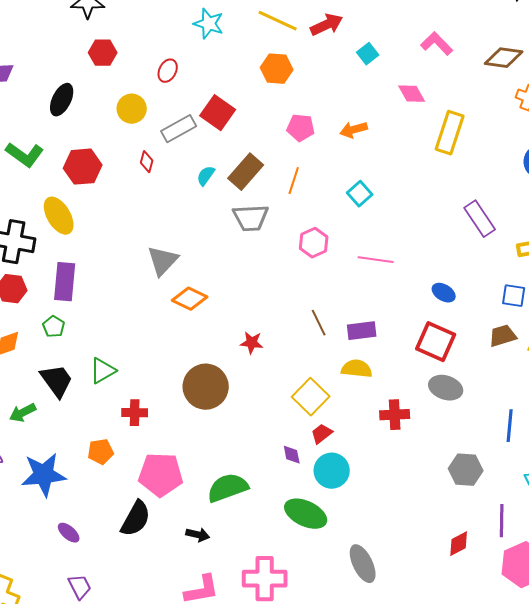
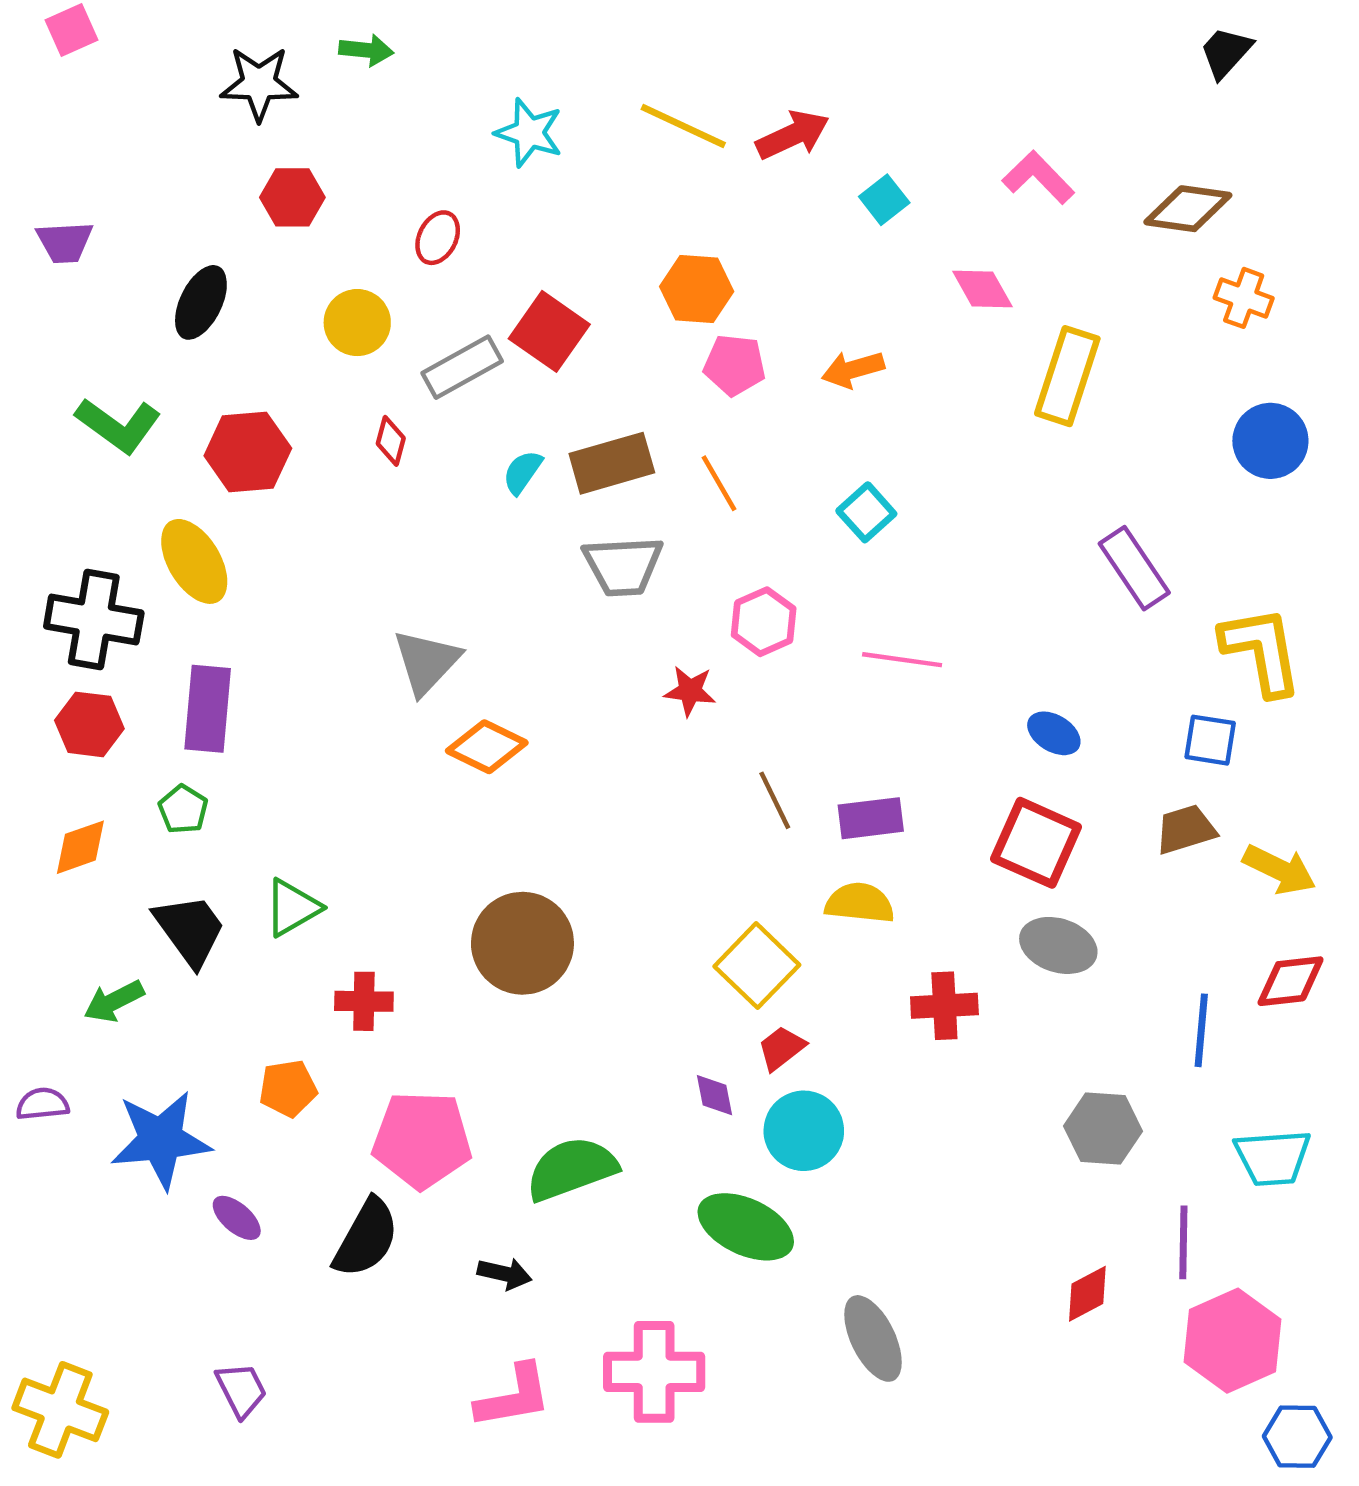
orange hexagon: (277, 69) -> (697, 289), moved
brown rectangle: (246, 172) -> (612, 463), turned 33
orange line: (294, 181) -> (719, 483), turned -48
red star: (252, 343) -> (690, 691), moved
purple ellipse: (69, 533) -> (237, 1218), moved

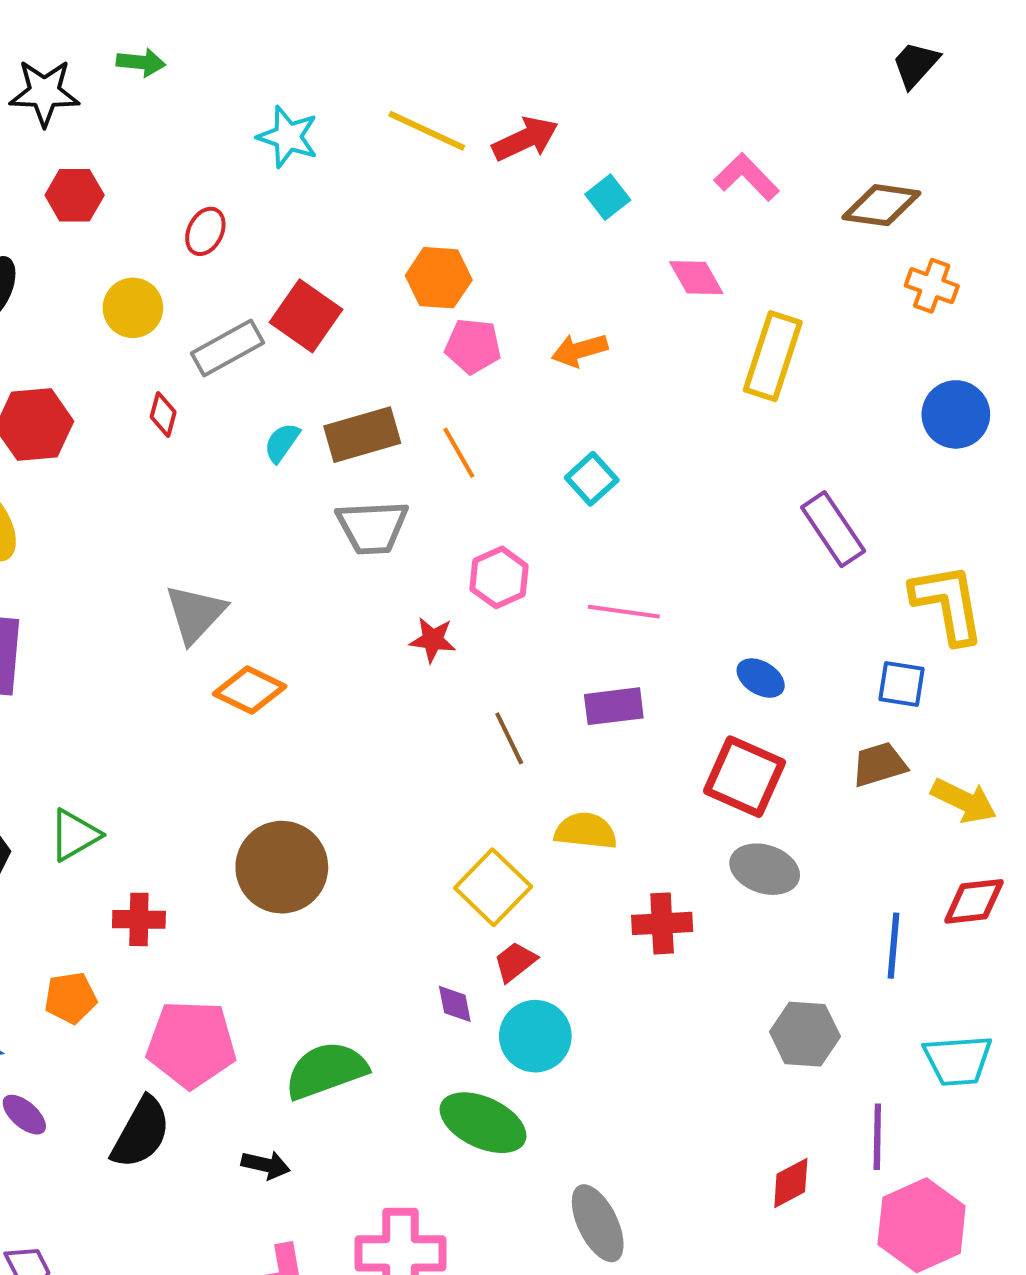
purple rectangle: (871, 818) -> (614, 706), moved

